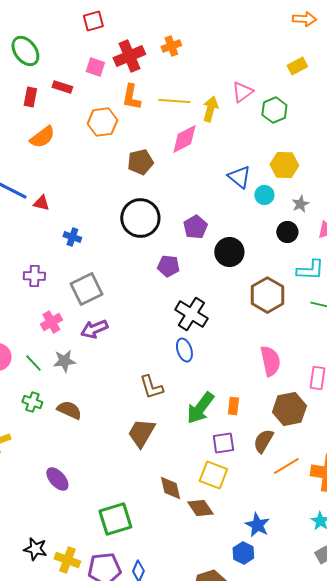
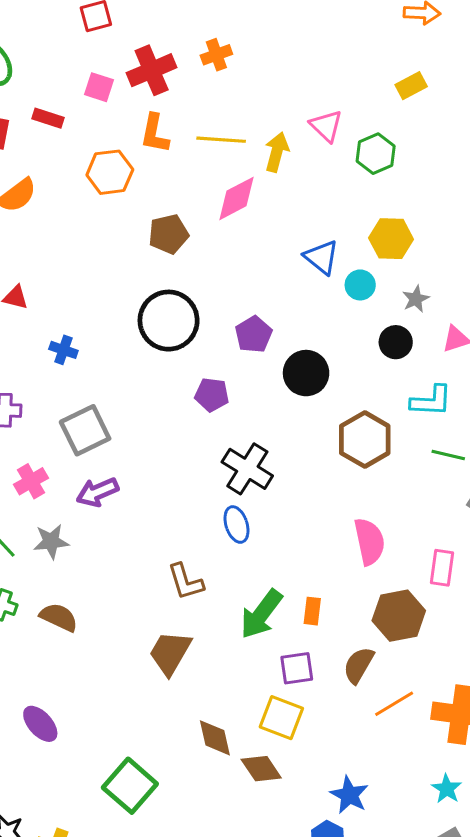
pink triangle: (242, 92) -> (326, 126), turned -40
green square: (115, 519) -> (130, 786), turned -32

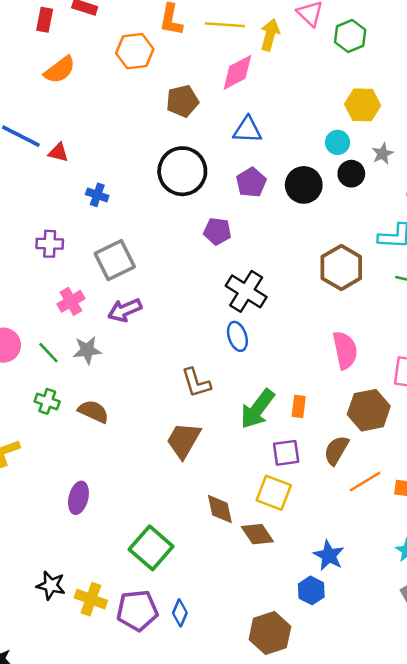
blue triangle: (322, 257) -> (247, 130), moved, turned -36
black circle: (396, 342) -> (351, 174), moved
black circle: (306, 373) -> (304, 185), moved
purple ellipse: (40, 724) -> (78, 498), turned 56

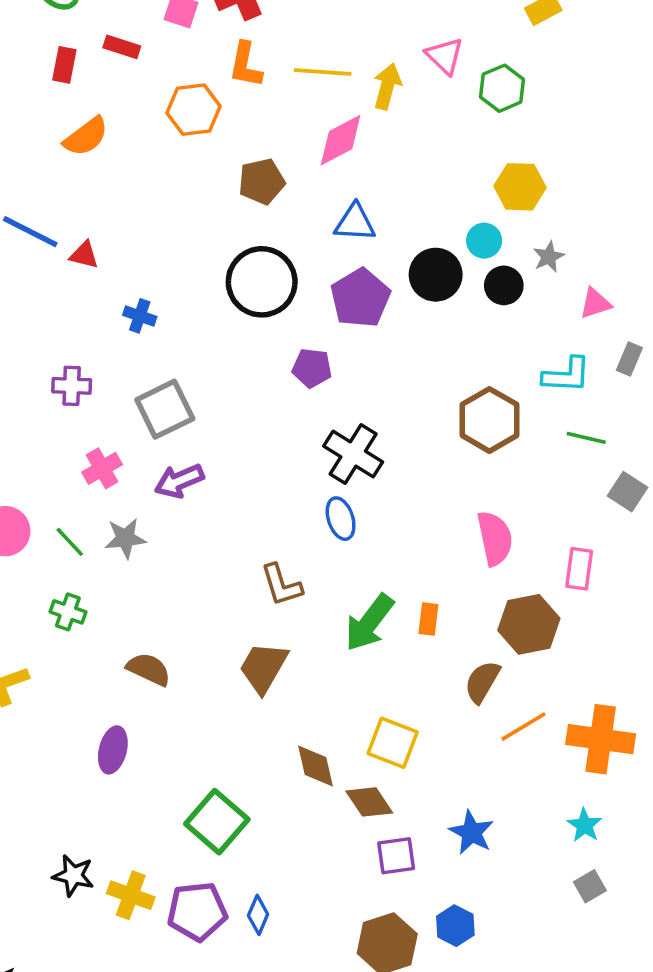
purple pentagon: (251, 182) -> (360, 298), size x1.4
black circle: (304, 185) -> (436, 275), moved
brown semicircle: (93, 411) -> (149, 669), moved
purple square: (286, 453) -> (396, 856), moved
blue hexagon: (311, 590) -> (455, 926), moved

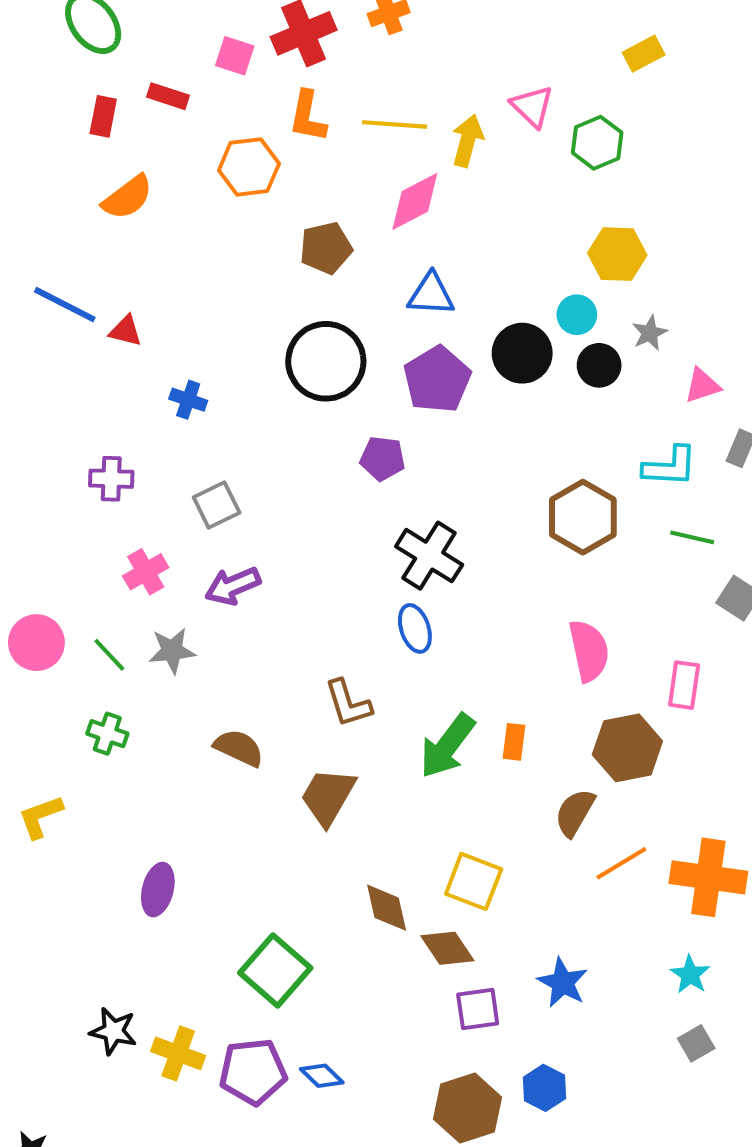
gray square: (165, 409) -> (217, 505), size x0.7
brown semicircle: (149, 669) -> (239, 748), moved
blue diamond: (258, 915) -> (322, 1076), turned -69

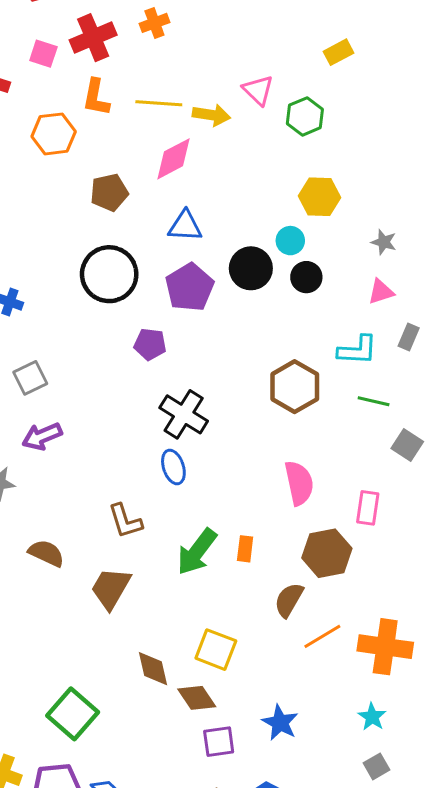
yellow arrow: (468, 141) -> (211, 115), turned 84
gray star: (650, 333) -> (384, 242), moved, turned -30

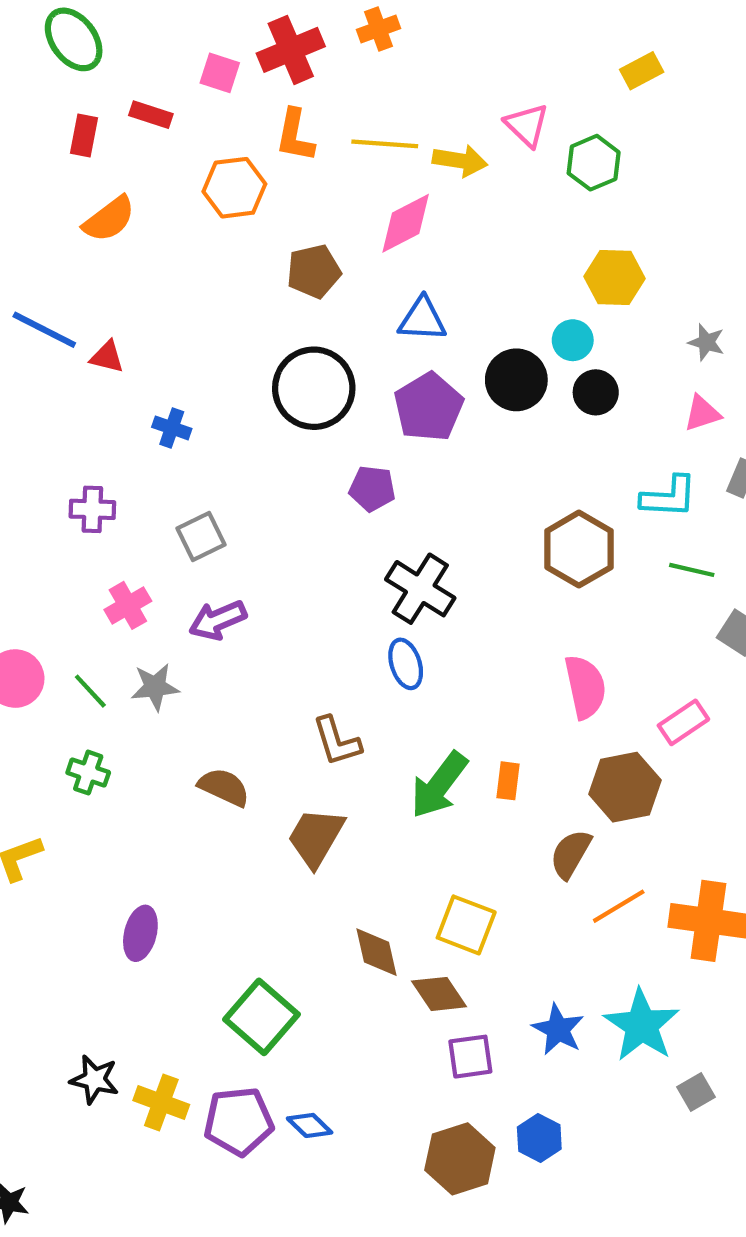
pink rectangle: (368, 508) -> (683, 722), turned 48
cyan star: (372, 717) -> (642, 1025), moved, size x1.8

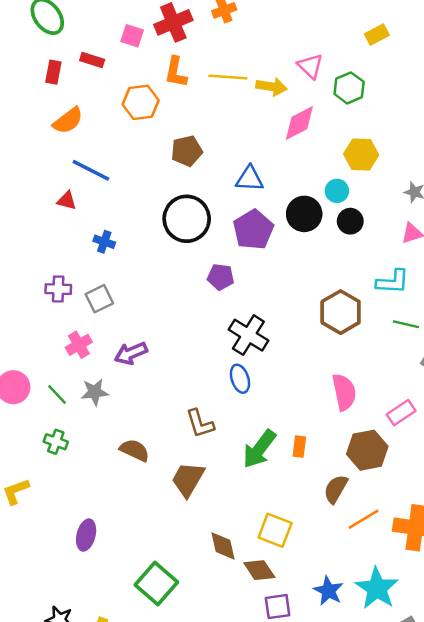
pink diamond: (406, 223) -> (299, 123), moved
blue line: (44, 330) -> (91, 170), moved
gray square: (201, 537) -> (99, 299), moved

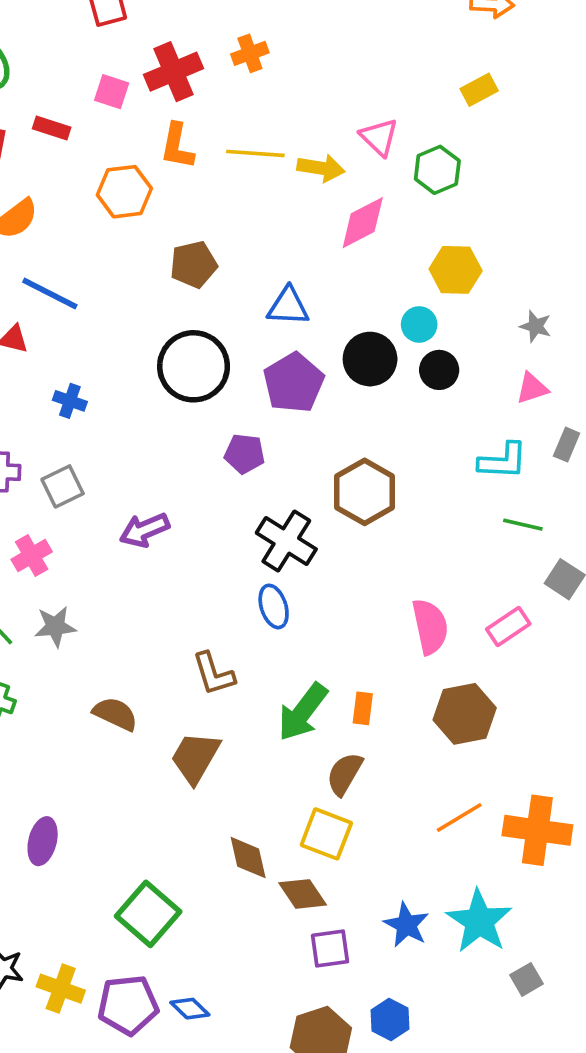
brown hexagon: (341, 312) -> (365, 492), moved
purple arrow: (131, 353) -> (144, 530), moved
pink rectangle: (401, 413) -> (508, 626), moved
brown semicircle: (336, 489) -> (345, 774), moved

